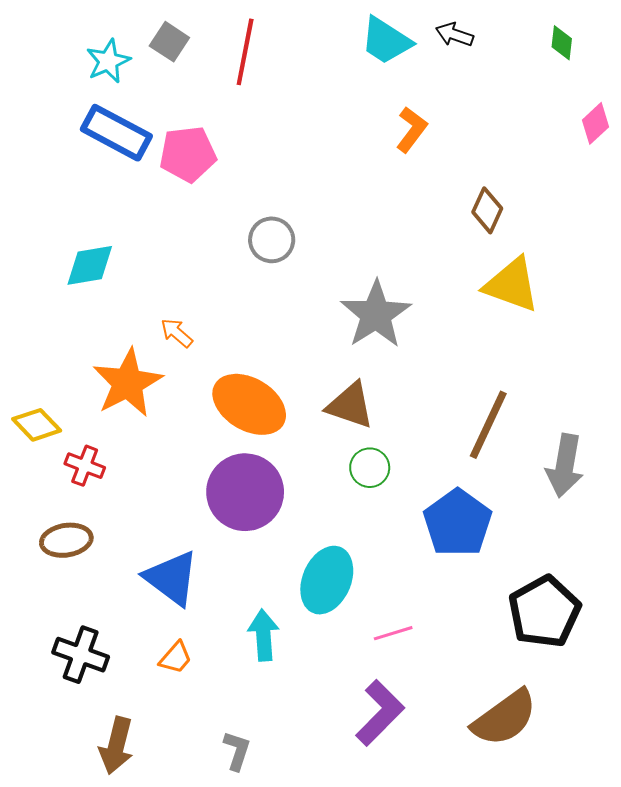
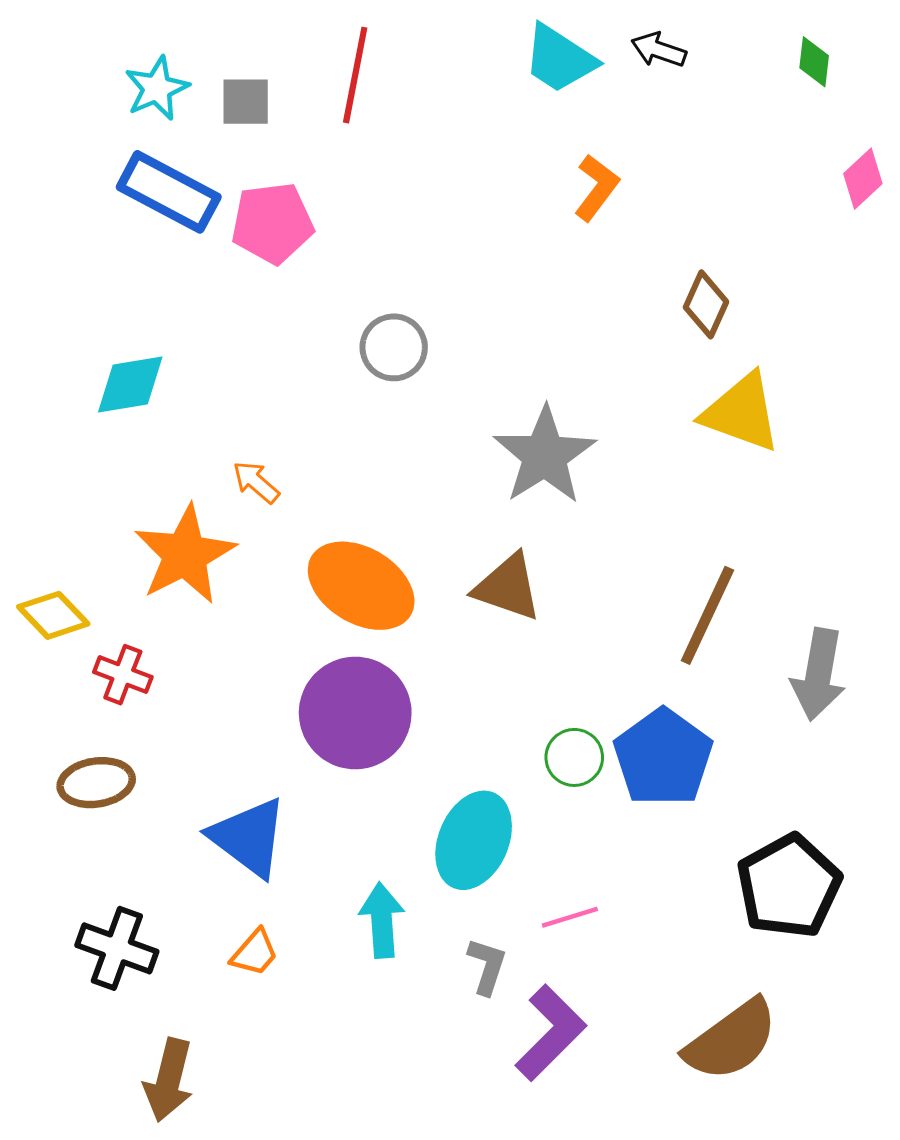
gray square: (169, 42) -> (246, 102), moved, turned -33
green circle: (370, 468) -> (574, 757), moved
gray L-shape: (237, 751) -> (487, 966), moved

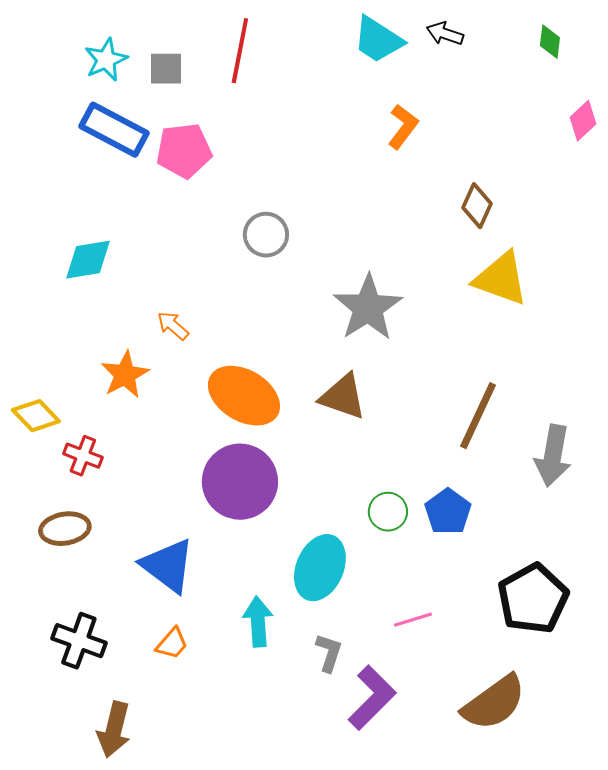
orange star: (185, 555) -> (125, 375), size x0.7
blue pentagon: (663, 757) -> (448, 512), size x0.7
pink line: (570, 917) -> (413, 620), moved

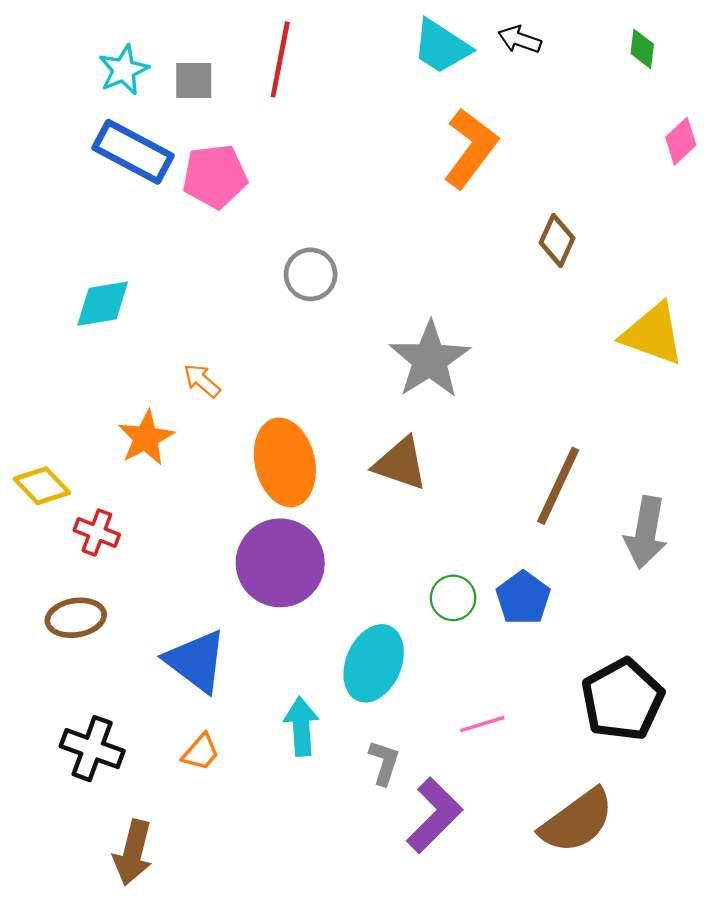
orange L-shape: (403, 127) -> (471, 148), size x1.5
yellow triangle: (501, 279) -> (653, 334), moved
orange ellipse: (244, 396) -> (285, 462), turned 46

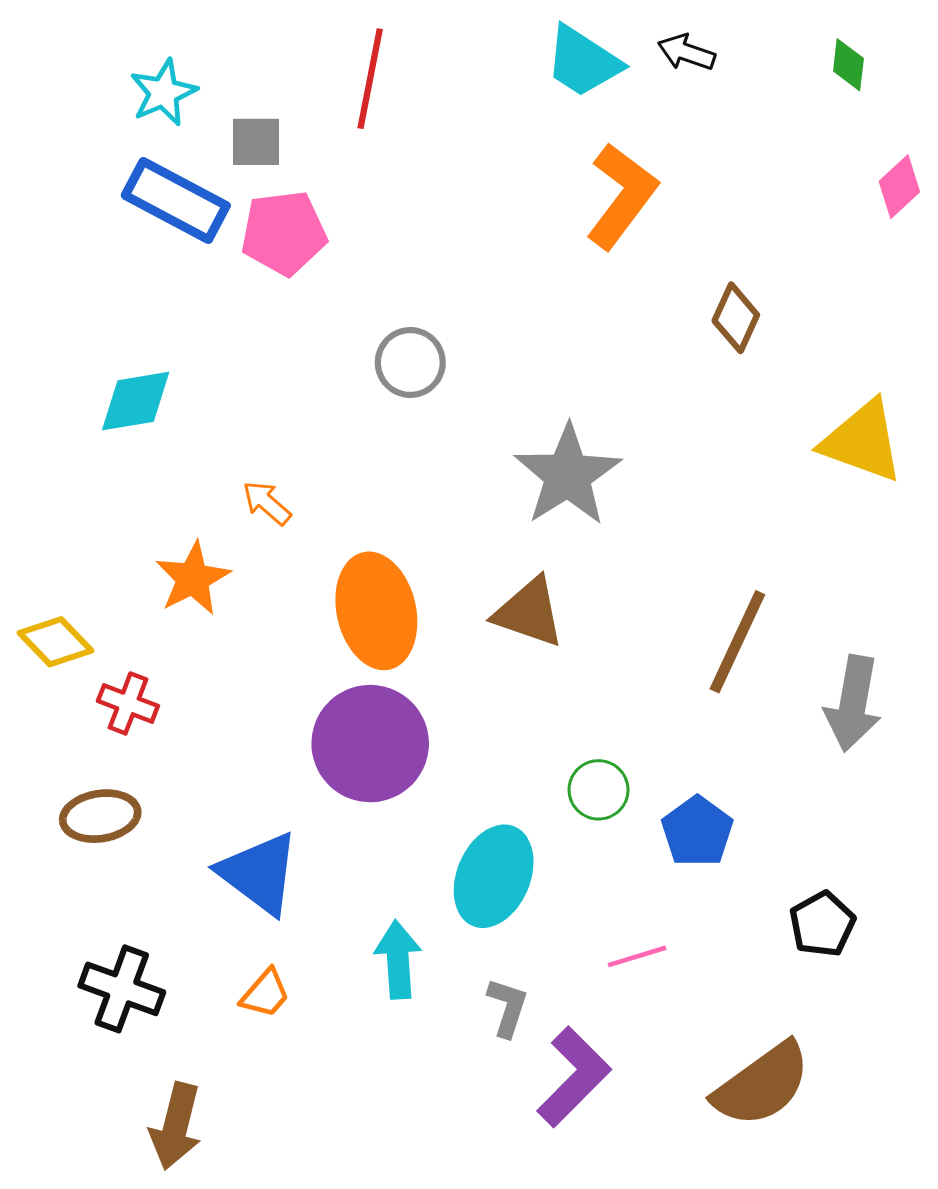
gray square: (194, 80) -> (256, 142), moved
blue pentagon: (523, 598) -> (697, 832), moved
black pentagon: (622, 700) -> (822, 924), size x0.6

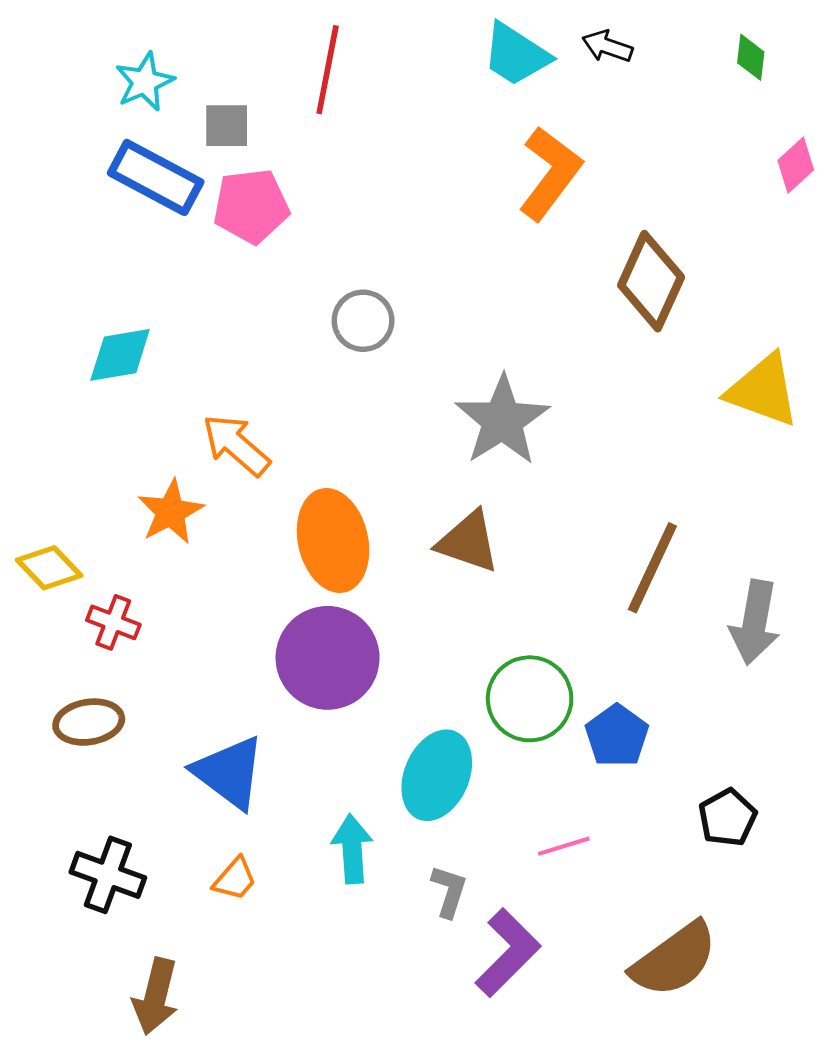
brown diamond: (736, 318) -> (651, 281), size x1.6
orange arrow: (267, 503) -> (236, 445), size x1.6
green circle: (599, 790) -> (530, 699), size x1.6

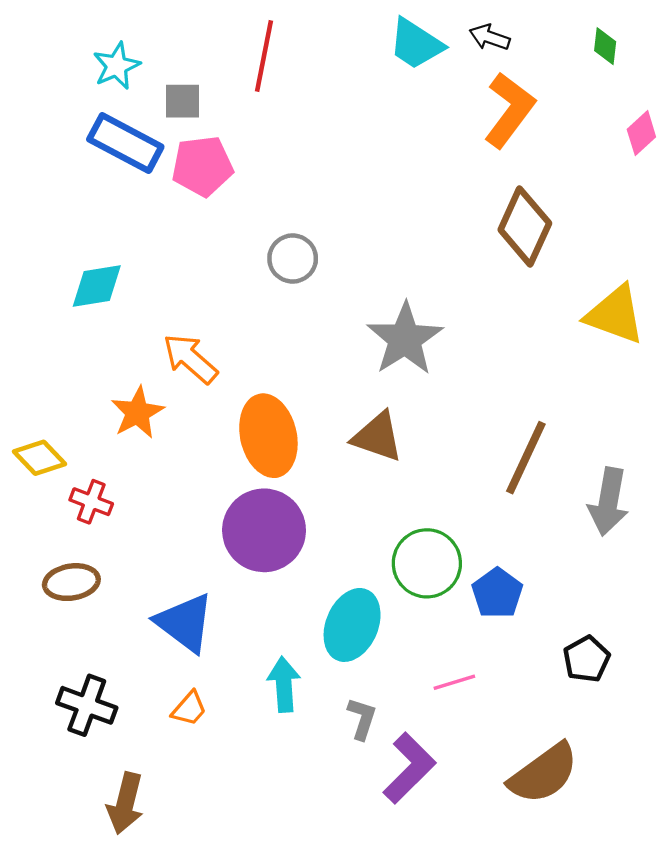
orange L-shape: (550, 173) -> (509, 110), moved

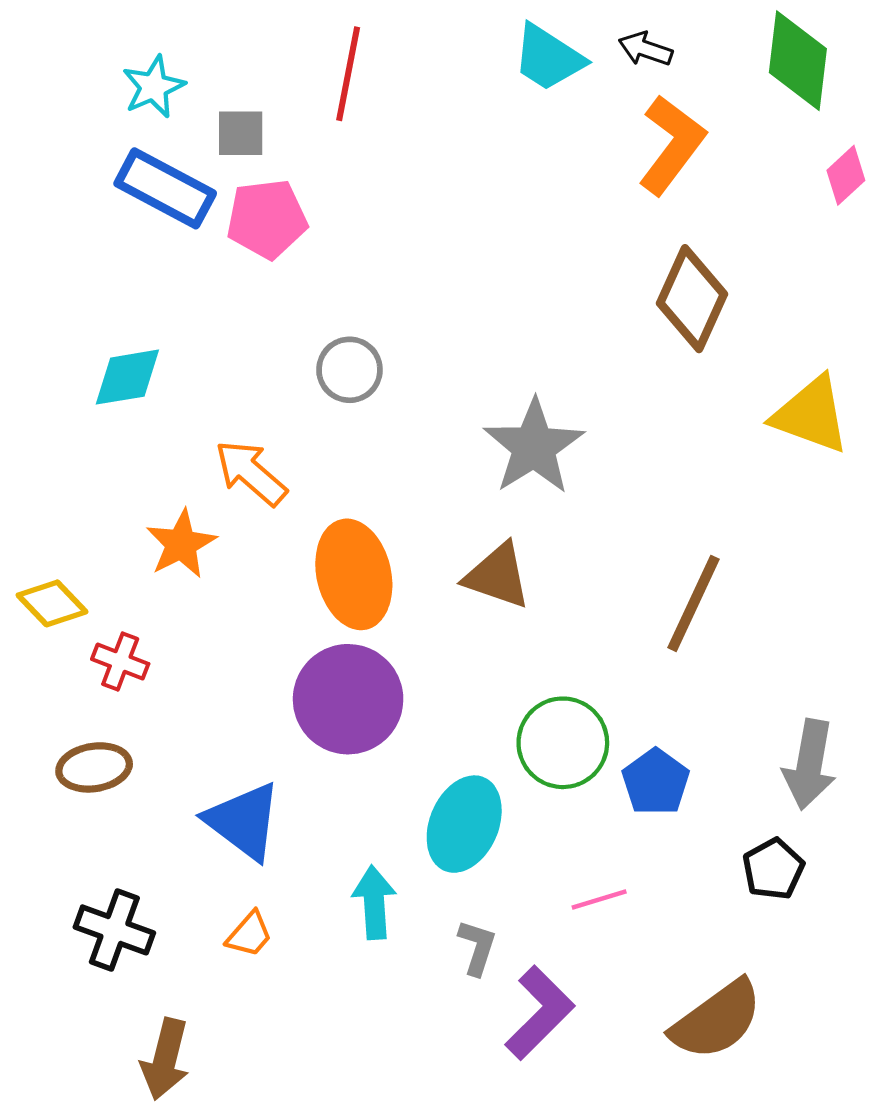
green diamond: (605, 46) -> (798, 61), size x2.0
gray circle: (293, 259) -> (349, 370), moved
gray arrow: (608, 502) -> (810, 765), moved

